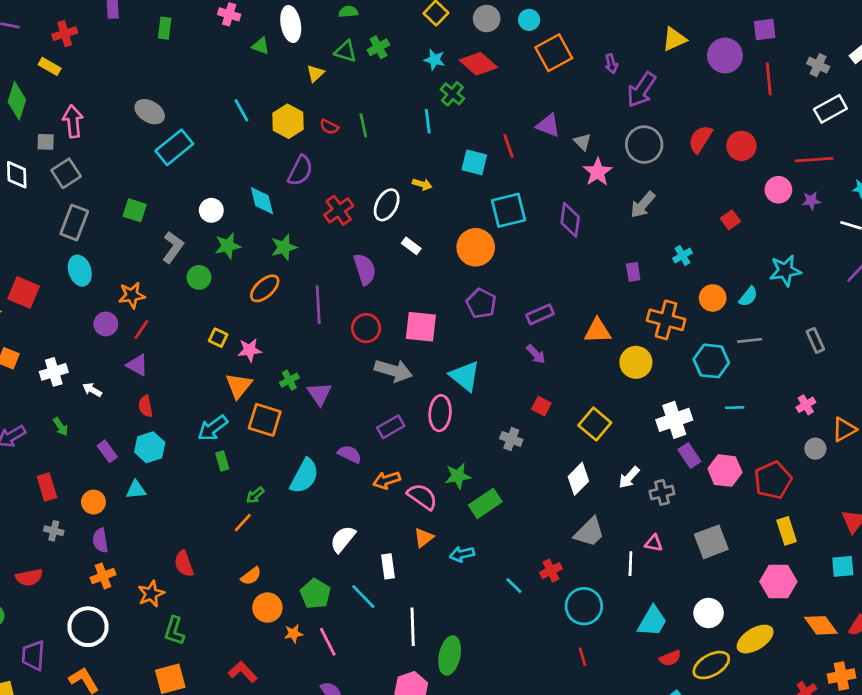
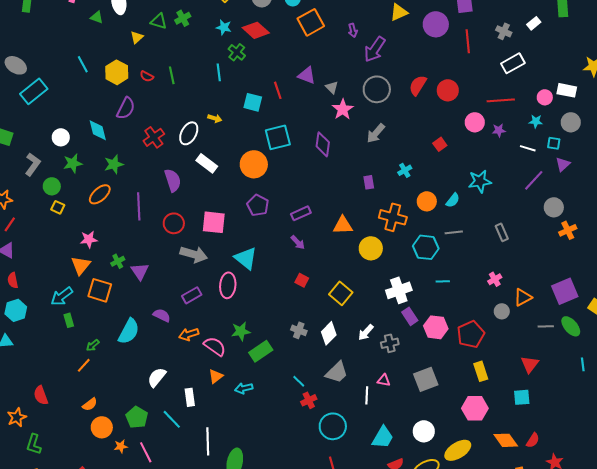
white rectangle: (411, 246) -> (207, 163), size x1.5
yellow square: (218, 338) -> (58, 207), moved
gray cross: (511, 439) -> (299, 330), moved
cyan line: (514, 586) -> (299, 381), moved

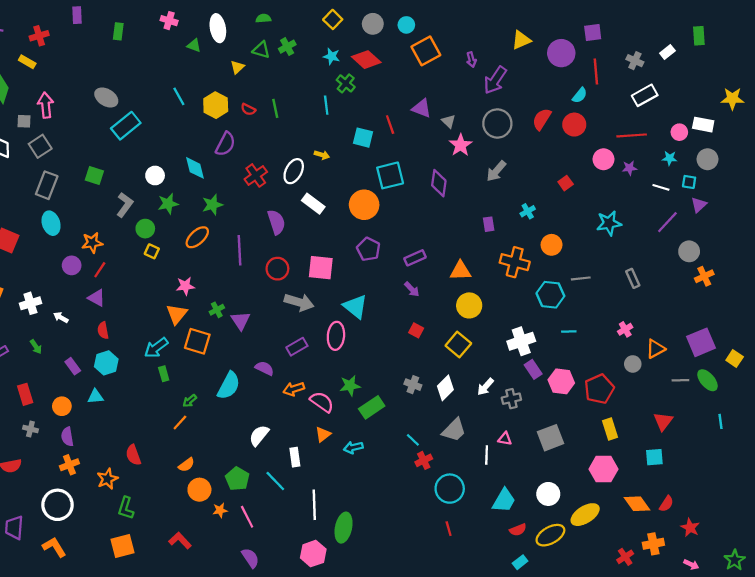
cyan semicircle: (453, 200) -> (580, 95), moved
yellow circle: (371, 248) -> (469, 305), moved

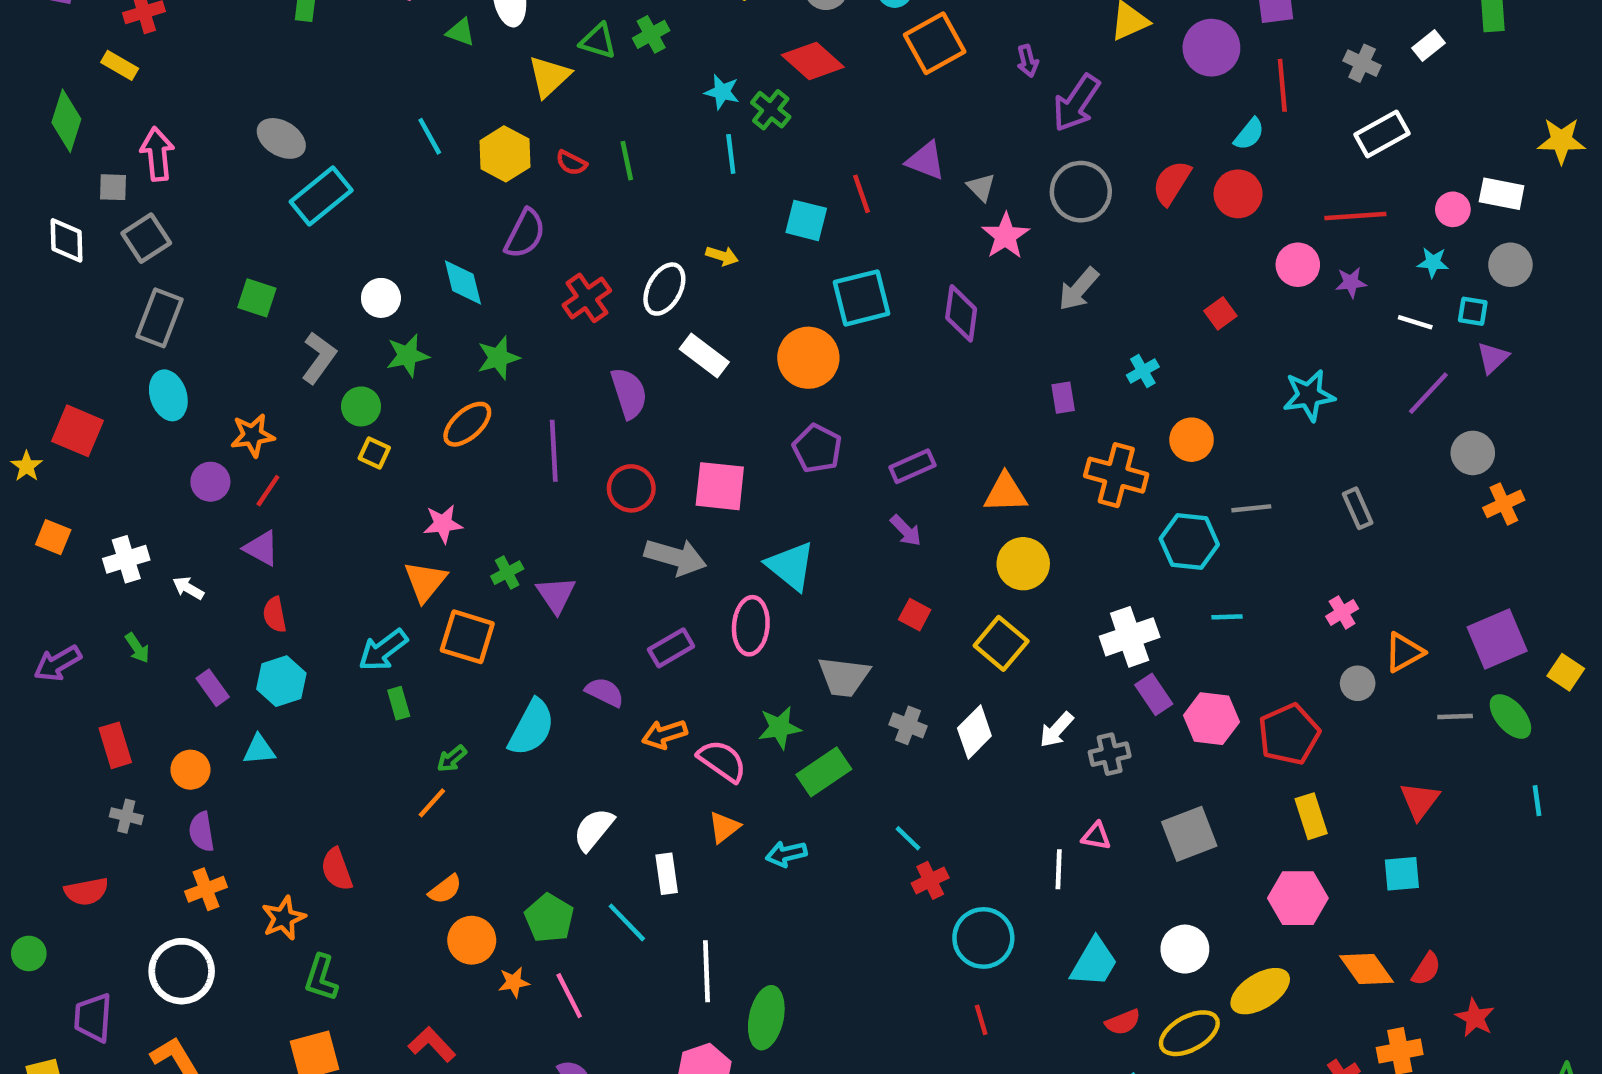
cyan star: (332, 56) -> (722, 92), moved
yellow triangle: (237, 67) -> (549, 76), size x1.5
gray trapezoid: (454, 430) -> (844, 677), moved, turned 52

